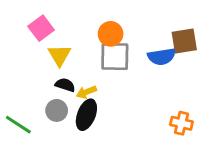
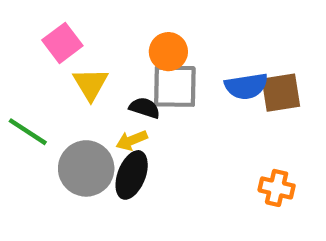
brown square: (184, 41) -> (281, 93), moved
black semicircle: (65, 85) -> (145, 108), moved
gray circle: (57, 110) -> (86, 168), size x1.6
green line: (18, 125) -> (28, 132), moved

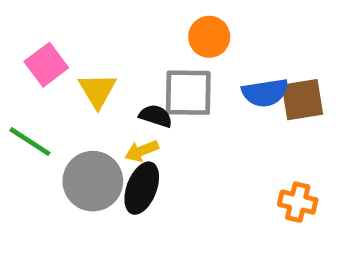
pink square: (62, 43) -> (46, 65), moved
orange circle: (168, 52) -> (209, 37), moved

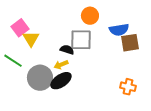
yellow triangle: (97, 90) -> (31, 39), moved
blue semicircle: (265, 93) -> (119, 30), moved
black ellipse: (142, 188) -> (61, 81), turned 35

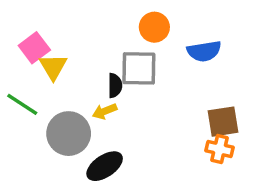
brown square: (130, 43) -> (223, 122), moved
black semicircle: (67, 50) -> (115, 85), turned 72
black ellipse: (61, 81) -> (105, 166), moved

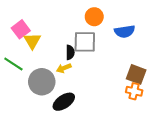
brown square: (223, 122) -> (136, 74), turned 30

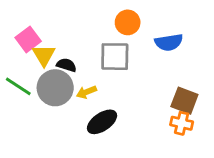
black semicircle: (70, 52) -> (67, 65), moved, turned -72
gray circle: (42, 82) -> (55, 88), moved
black ellipse: (64, 102) -> (102, 122), moved

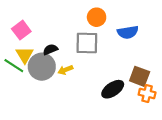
yellow triangle: (44, 55) -> (25, 55), moved
black semicircle: (67, 65) -> (50, 49), turned -40
black ellipse: (102, 122) -> (113, 89), moved
orange cross: (182, 123) -> (147, 93), moved

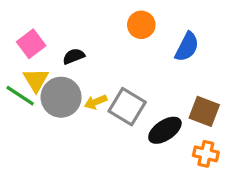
blue semicircle: (128, 32) -> (187, 47), turned -54
gray square: (87, 43) -> (127, 107), moved, turned 30
black semicircle: (50, 49) -> (74, 56), moved
orange cross: (147, 93) -> (206, 154), moved

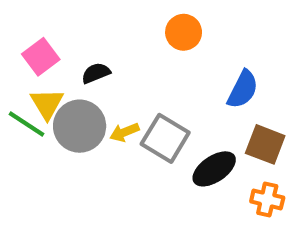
blue semicircle: (187, 47) -> (243, 89), moved

